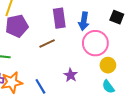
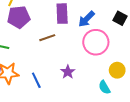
blue arrow: (84, 21) -> (86, 19), turned 30
yellow circle: (108, 65) -> (117, 70), moved

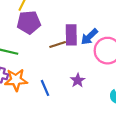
purple rectangle: (62, 14) -> (71, 35), moved
blue arrow: (86, 19) -> (89, 37), moved

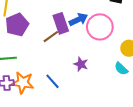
blue arrow: (89, 37) -> (78, 20), turned -144
orange star: (16, 80) -> (23, 83), turned 30

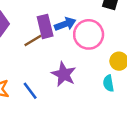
purple star: (81, 64) -> (64, 74), size x1.5
cyan semicircle: (121, 69) -> (108, 83), turned 32

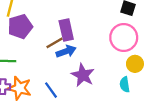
blue arrow: (65, 24) -> (66, 51), moved
pink circle: (89, 34) -> (124, 37), moved

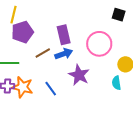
pink circle: (124, 37) -> (99, 44), moved
brown line: (54, 43) -> (43, 53), moved

